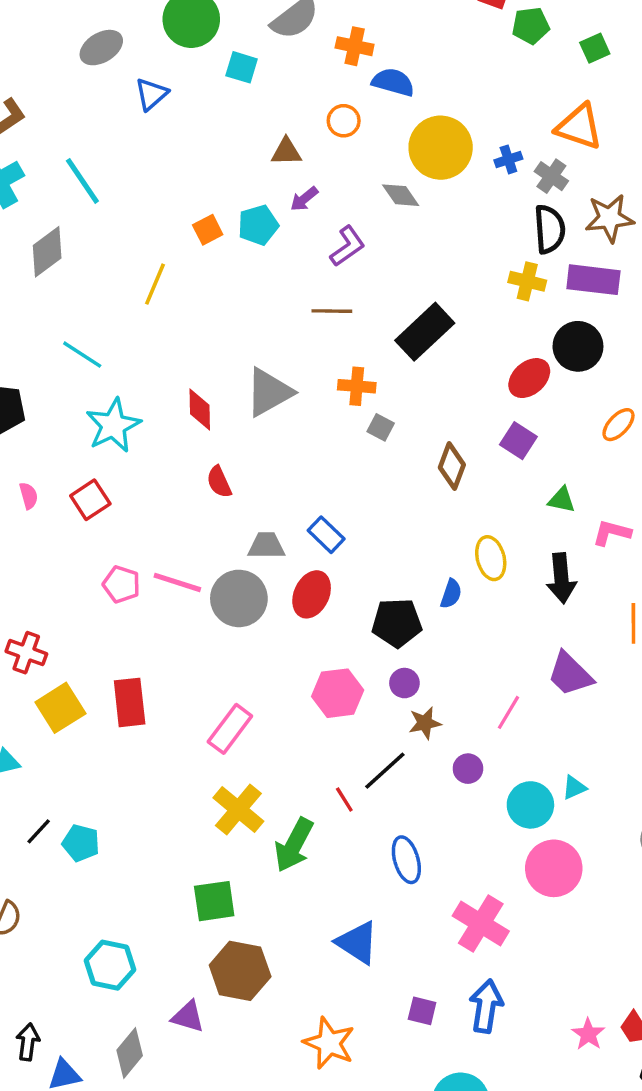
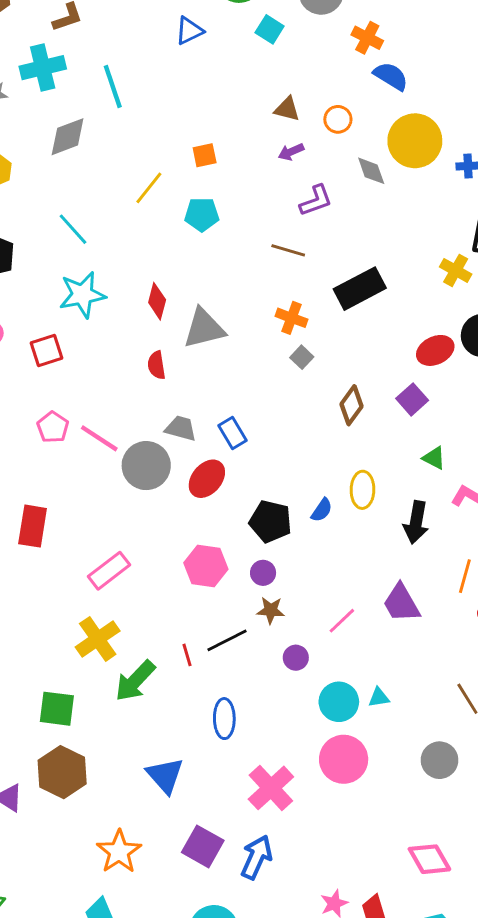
orange circle: (344, 121) -> (338, 119), moved
cyan pentagon: (258, 225) -> (202, 215), moved
gray triangle: (269, 392) -> (204, 328), moved
purple square: (422, 1011) -> (203, 846), size x1.6

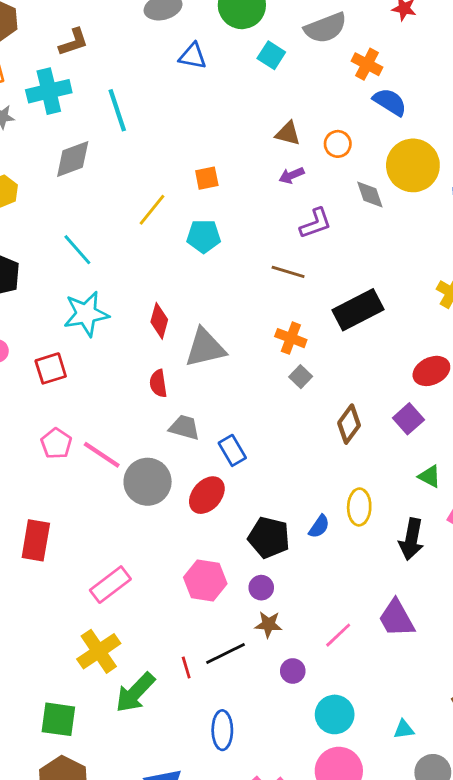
blue triangle: (189, 31) -> (193, 56), turned 36
gray trapezoid: (181, 428) -> (184, 427), moved
cyan triangle: (379, 697) -> (404, 729), moved

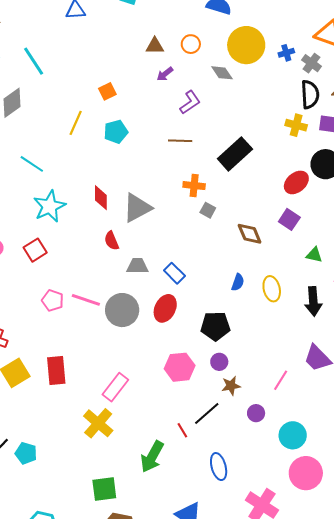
brown diamond: (349, 424) -> (250, 234), turned -44
blue semicircle: (319, 527) -> (238, 282), moved
yellow cross: (99, 651) -> (98, 423), moved

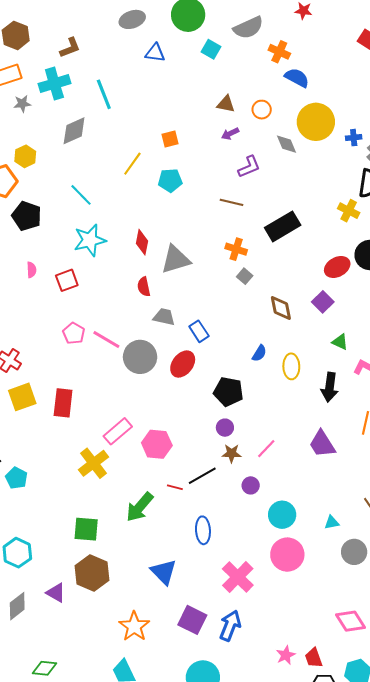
pink hexagon: (180, 367) -> (157, 444), moved
pink line: (281, 380) -> (266, 449), moved
red line: (182, 430) -> (175, 487), turned -56

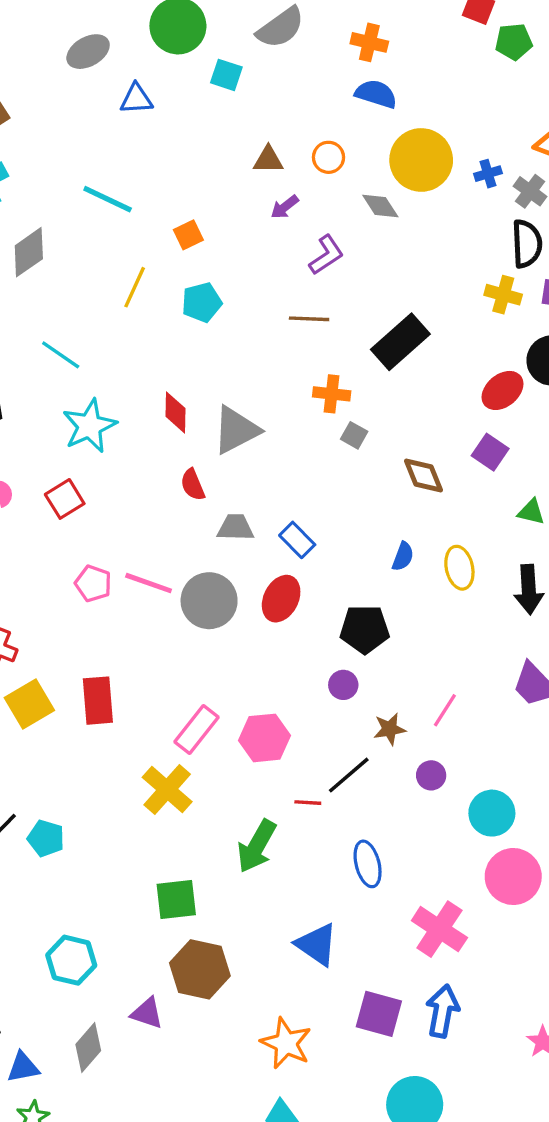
orange cross: (279, 52) -> (369, 42), moved
cyan line: (104, 94) -> (108, 199), moved, turned -32
purple circle: (225, 428) -> (343, 685), moved

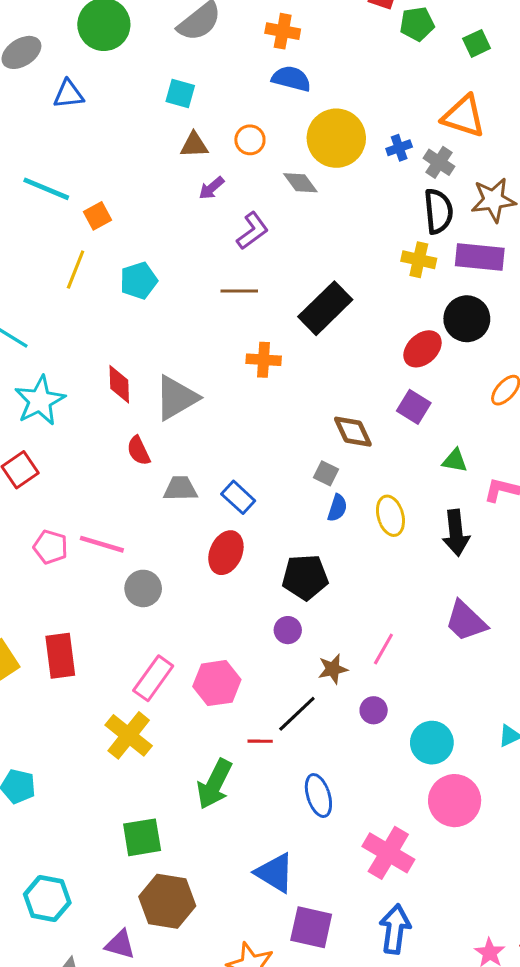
cyan square: (226, 75) -> (180, 94), moved
orange square: (188, 235) -> (98, 216), moved
gray square: (354, 435) -> (326, 473), moved
gray circle: (209, 601) -> (143, 588), moved, size x0.7
purple square: (379, 1014) -> (311, 927), moved

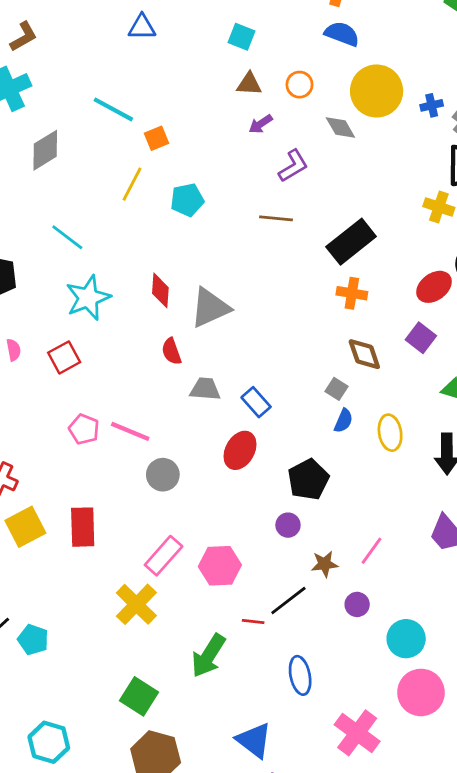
orange cross: (264, 360) -> (352, 293), moved
black pentagon: (305, 577) -> (308, 479), turned -30
green square: (142, 837) -> (139, 696), turned 36

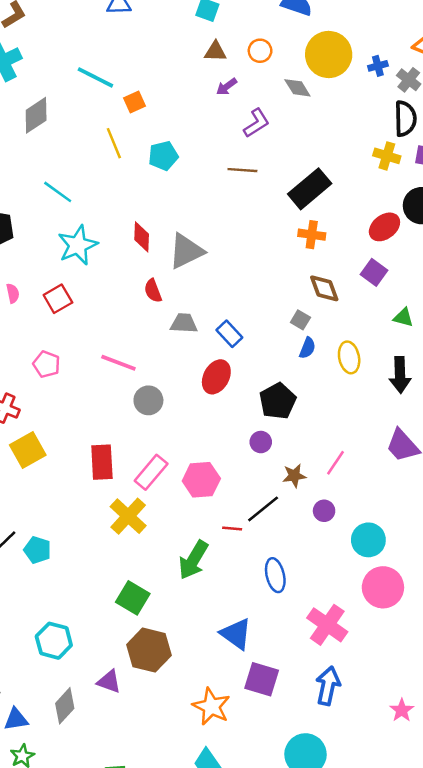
yellow line: (132, 184) -> (114, 143), turned -48
pink pentagon: (84, 429) -> (46, 364), moved
red rectangle: (83, 527) -> (102, 462), moved

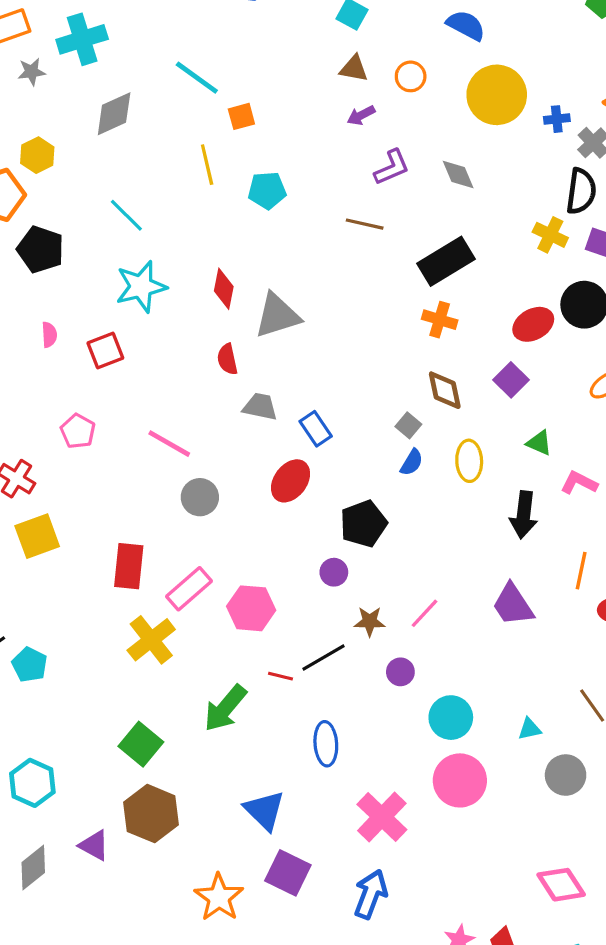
gray diamond: (297, 88) -> (458, 175), moved
yellow ellipse: (349, 357) -> (469, 461), moved

